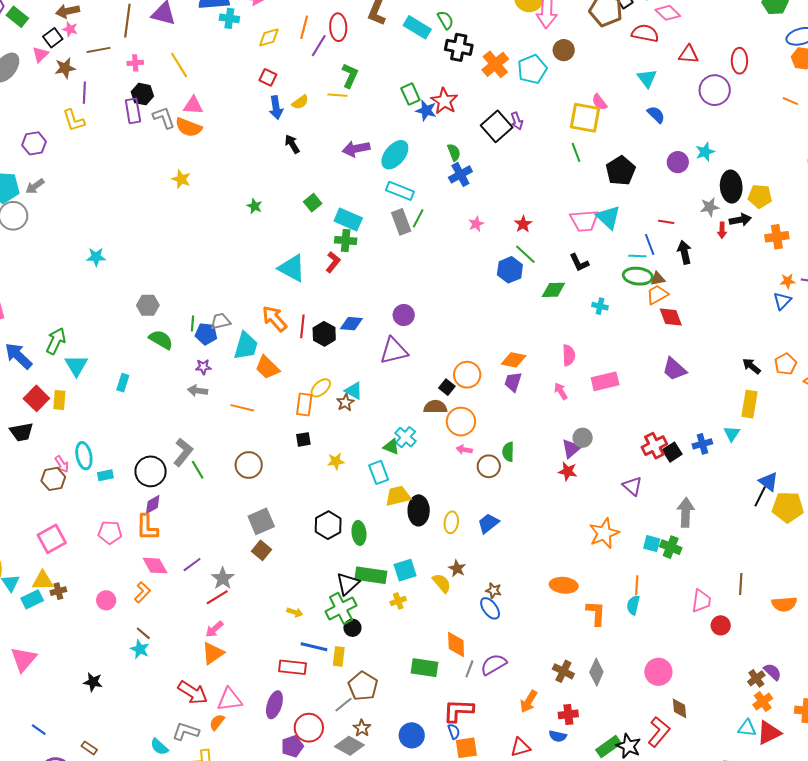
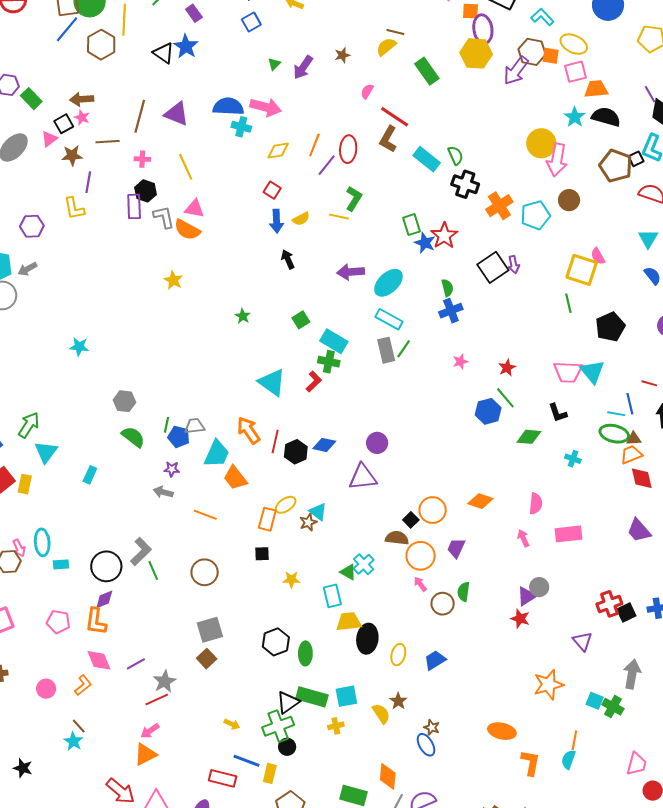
purple trapezoid: (513, 382) -> (456, 548), moved
pink arrow: (464, 450) -> (420, 584), turned 35

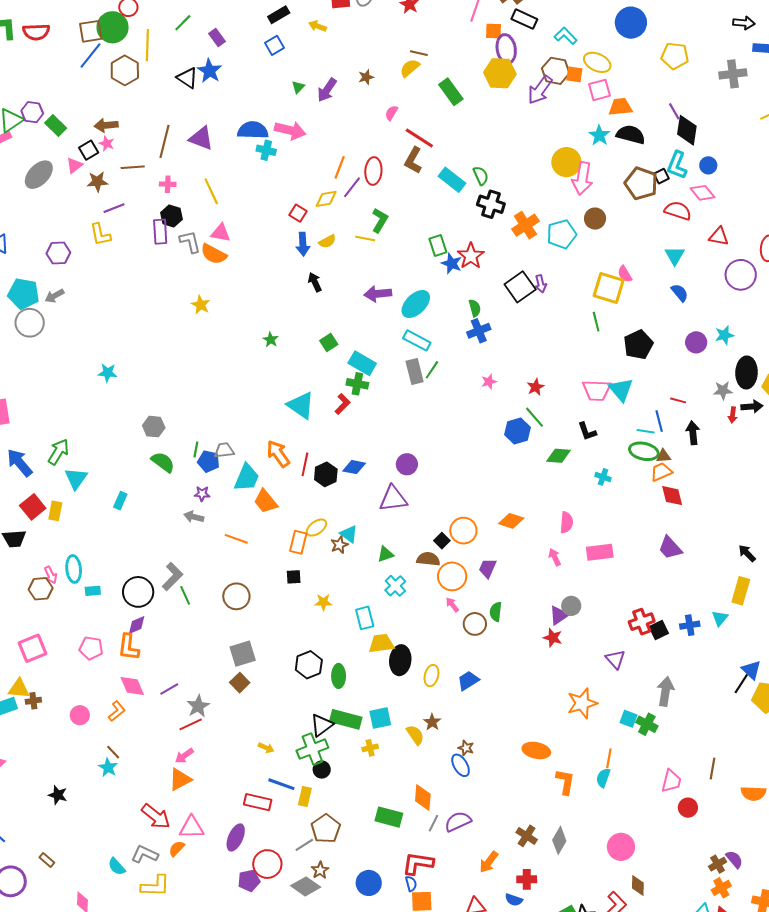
yellow diamond: (278, 151) -> (326, 199), moved
purple line: (88, 182) -> (114, 208), turned 60
green triangle: (348, 572) -> (386, 554), moved, turned -48

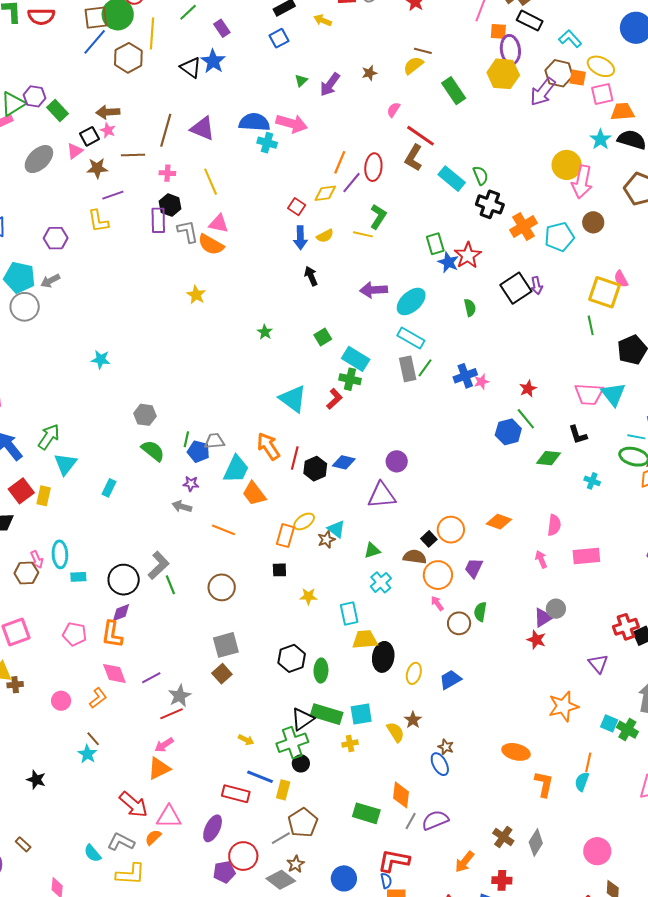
blue cross: (479, 331) -> (465, 376), moved

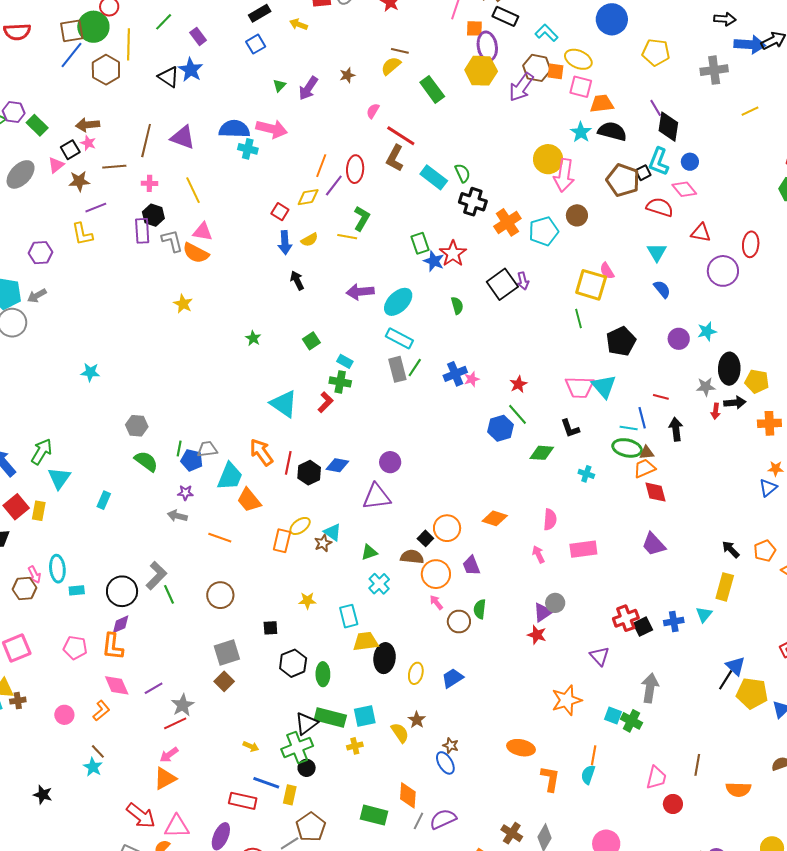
pink square: (602, 94) -> (581, 87), turned 30
cyan rectangle: (356, 359) -> (345, 361), size x0.6
purple trapezoid: (474, 568) -> (471, 566), turned -45
black square: (279, 570) -> (270, 628), moved

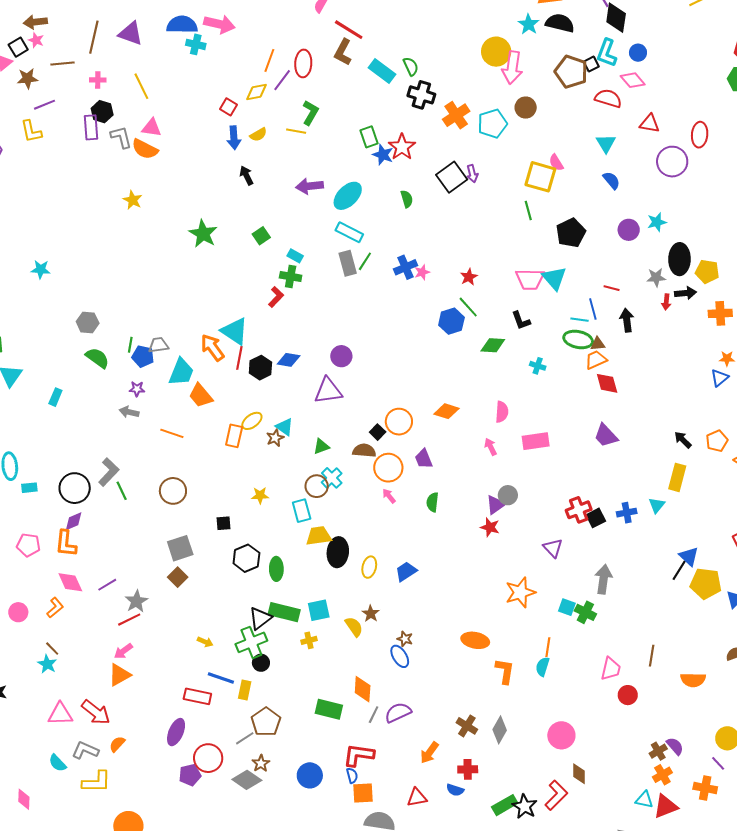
green star: (253, 338) -> (203, 234), size x1.8
cyan triangle: (284, 404) -> (235, 331), moved
brown circle: (459, 621) -> (317, 486), moved
pink triangle: (177, 826) -> (60, 714), moved

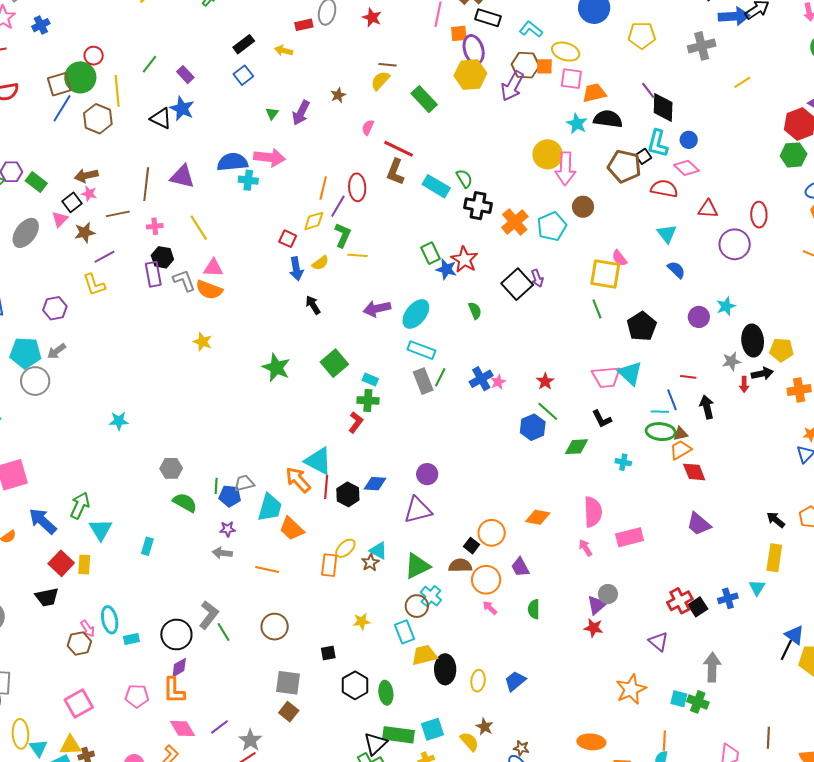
green L-shape: (310, 113) -> (343, 235), moved
green square: (261, 236) -> (334, 363), size x1.5
pink semicircle: (502, 412) -> (593, 512), size x1.4
green triangle: (321, 446) -> (417, 566), size x1.6
gray square: (180, 548) -> (288, 683), turned 32

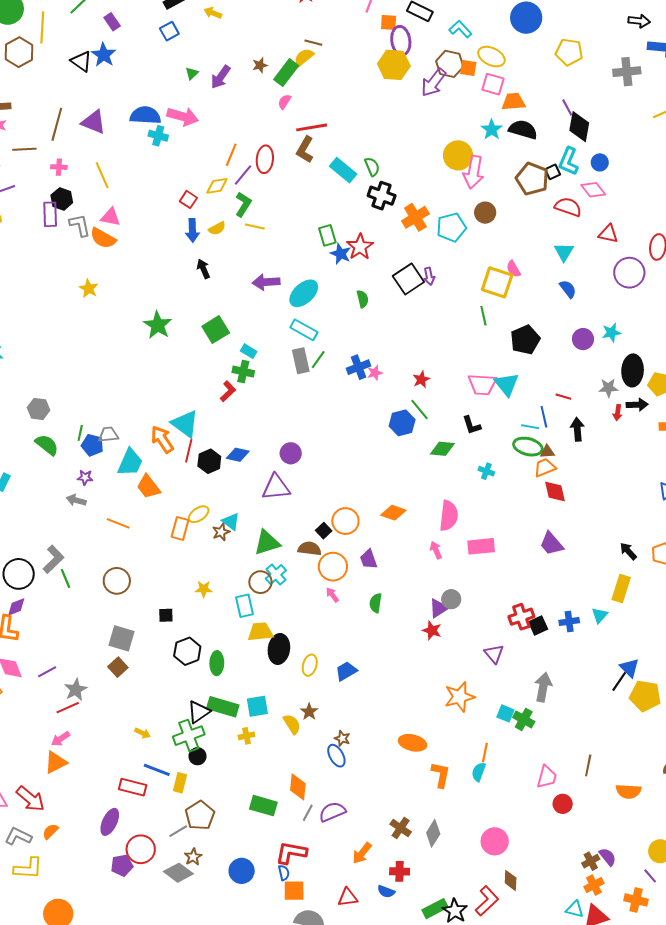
green rectangle: (424, 99) -> (286, 73), moved, turned 72
red line: (399, 149) -> (312, 127), turned -44

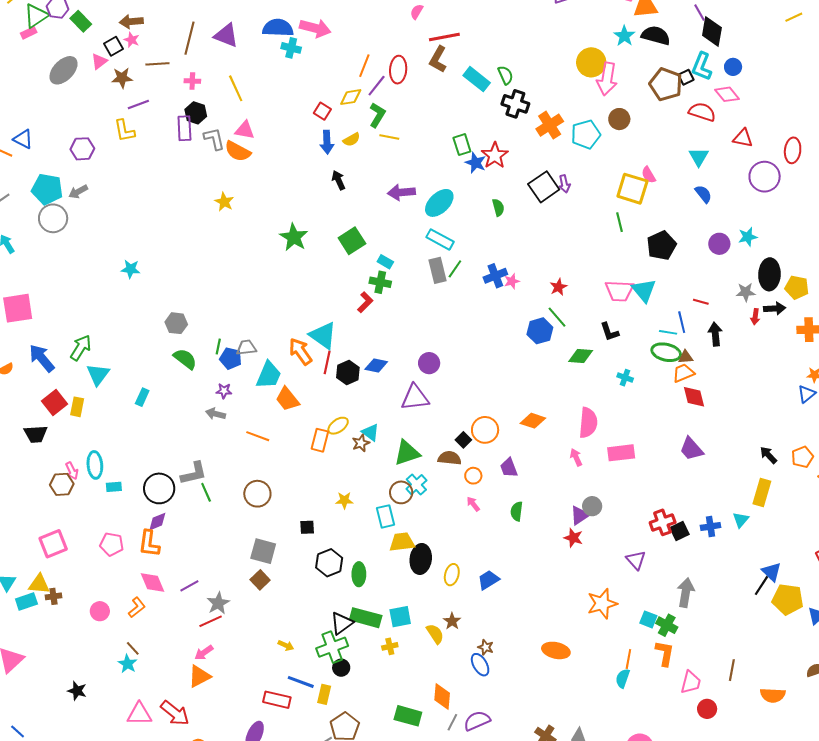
gray L-shape: (53, 559) -> (194, 473), turned 32
orange circle: (333, 567) -> (473, 476), size x0.6
orange L-shape: (441, 775) -> (665, 653), moved

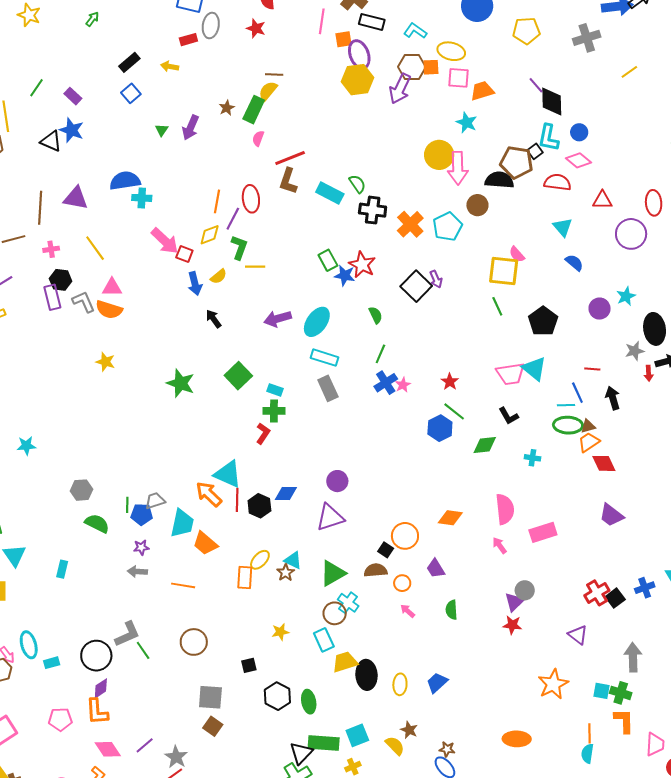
pink arrow: (315, 28) -> (165, 241), moved, turned 40
black semicircle: (656, 35) -> (499, 180), moved
green line: (455, 269) -> (380, 354), moved

